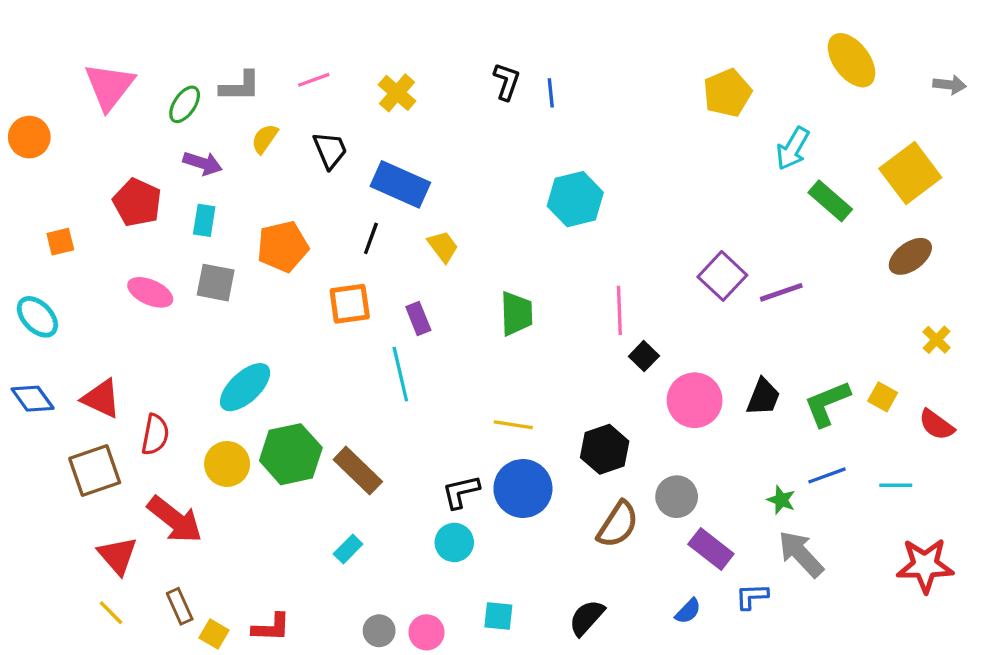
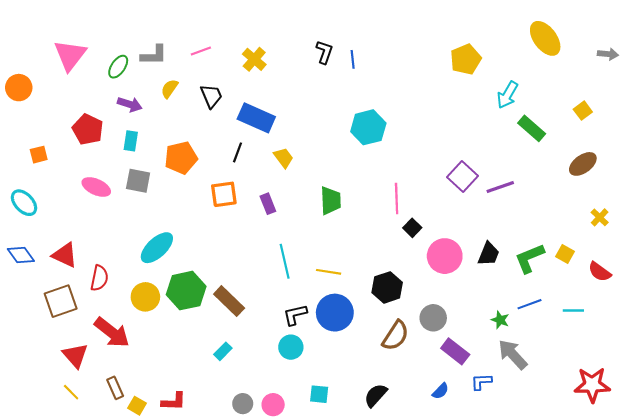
yellow square: (910, 173) -> (583, 111), size x0.5
cyan line: (400, 374) -> (285, 261), moved
red star: (925, 565) -> (592, 385), moved

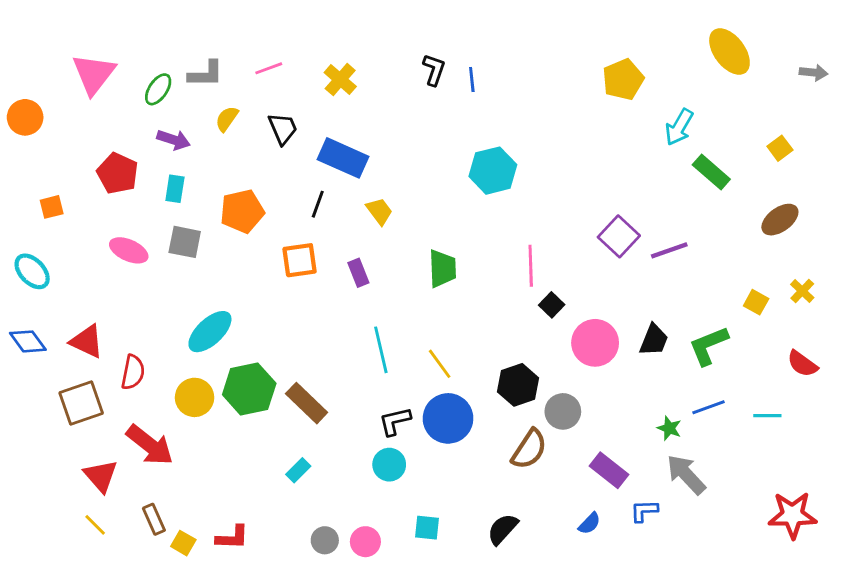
yellow square: (565, 254) -> (756, 302), moved
yellow line: (329, 272) -> (440, 364), turned 45
gray circle: (433, 318) -> (563, 411), moved

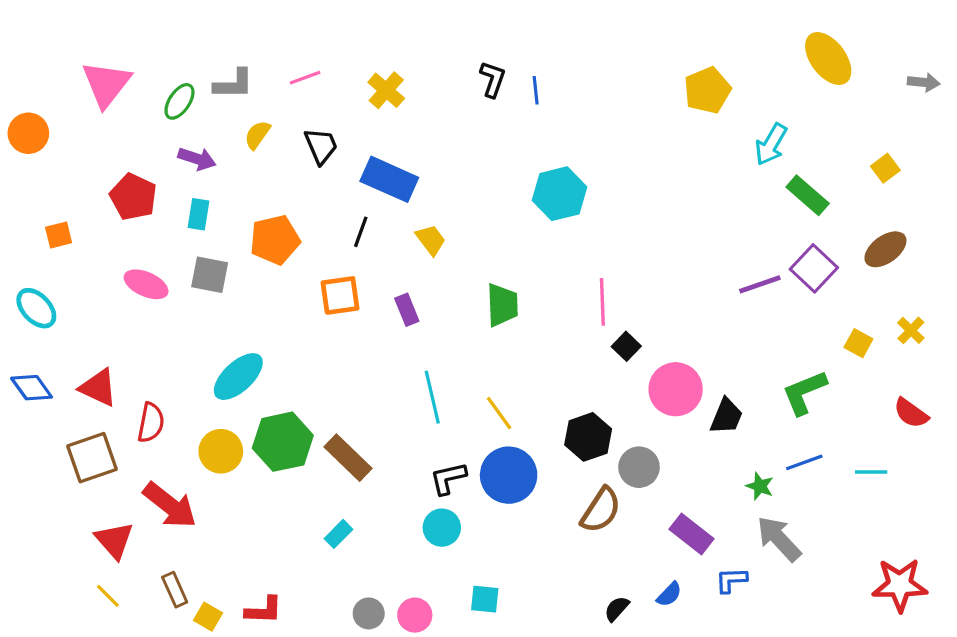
purple square: (619, 236) -> (814, 268), moved
black trapezoid: (654, 340) -> (726, 416), moved
black semicircle: (503, 529) -> (617, 609), moved, size x0.7

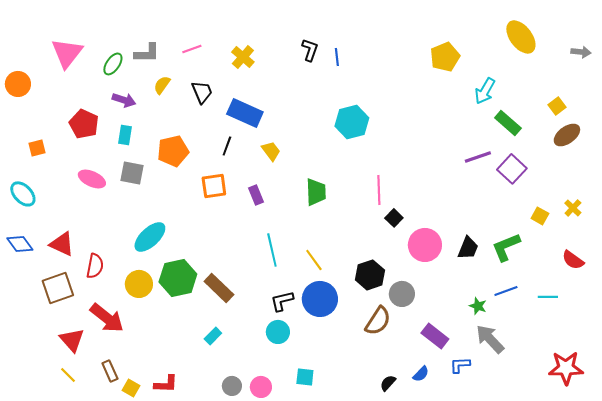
brown ellipse: (885, 249) -> (567, 135), moved
purple line: (760, 284) -> (478, 157), moved
black trapezoid: (726, 416) -> (468, 248), moved

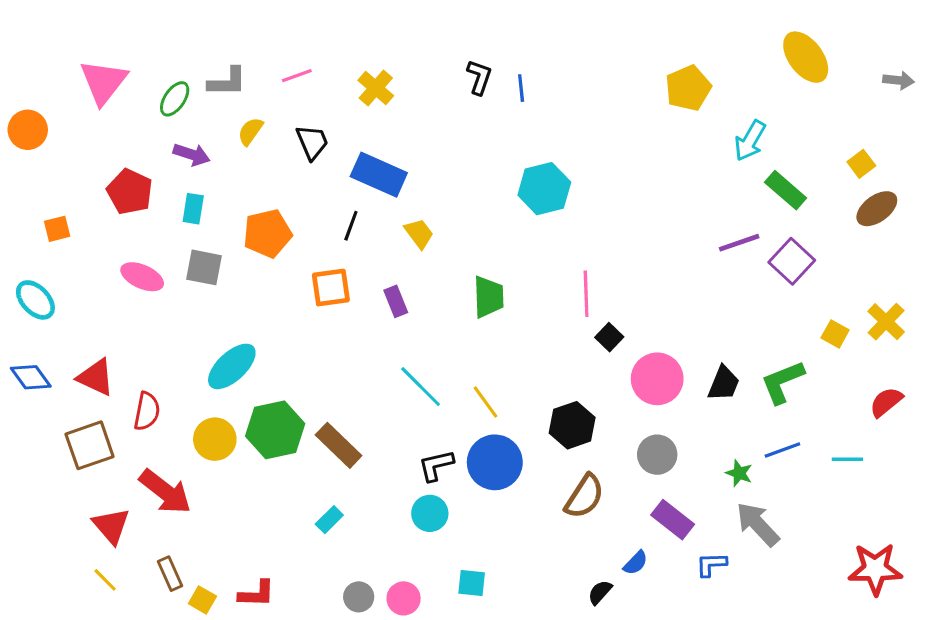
yellow cross: (573, 208) -> (886, 322), size x1.4
cyan line: (272, 250) -> (421, 387), turned -32
red semicircle: (573, 260) -> (886, 402), turned 105
gray circle: (402, 294) -> (657, 455), moved
blue semicircle: (421, 374) -> (636, 563), moved

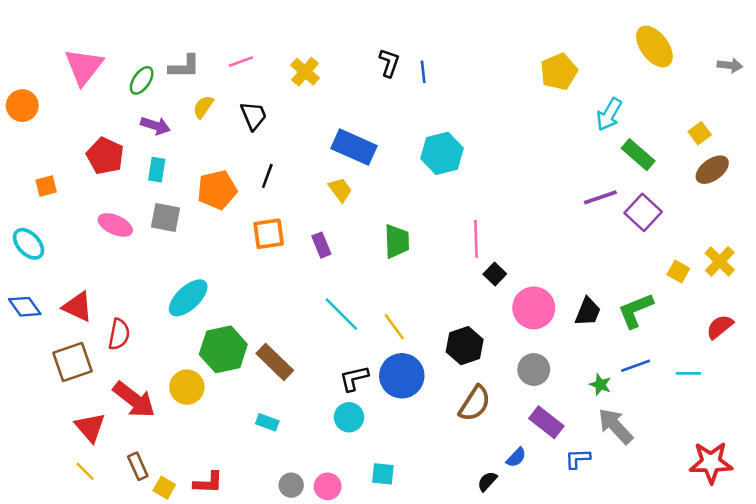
blue rectangle: (379, 175) -> (354, 147), moved
black line: (351, 226) -> (267, 176), moved
yellow circle: (215, 439) -> (187, 387), moved
cyan rectangle: (329, 520) -> (267, 422), turned 65

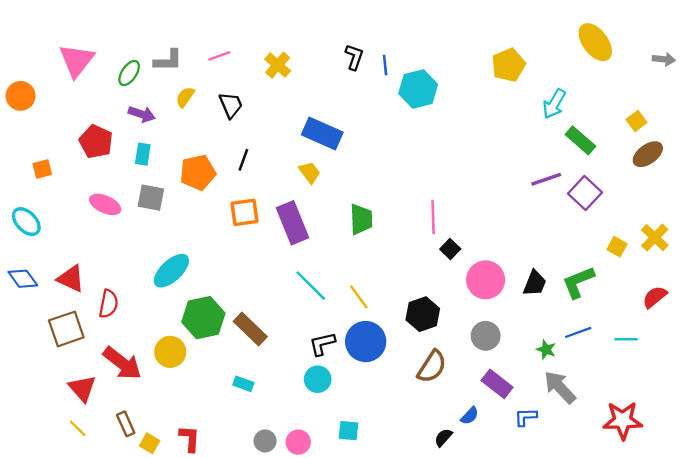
cyan hexagon: (442, 153) -> (418, 89), moved
purple rectangle: (321, 245) -> (293, 223), size x1.8
red star: (711, 463) -> (623, 420), moved
red L-shape: (208, 483) -> (190, 439), turned -88

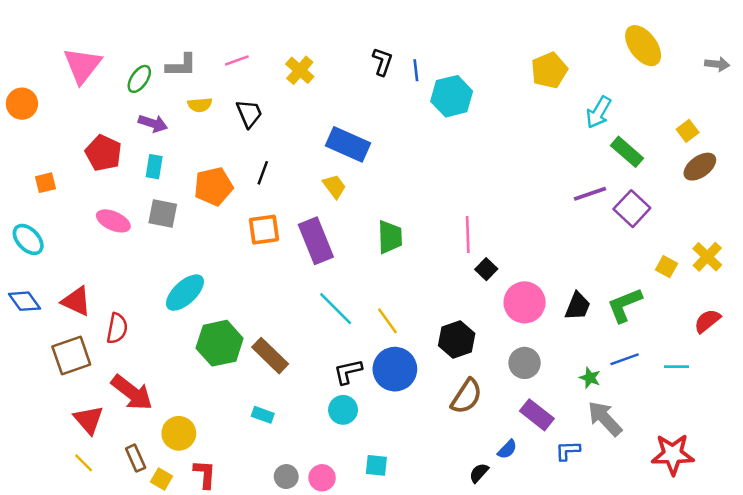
yellow semicircle: (185, 97) -> (200, 105), turned -130
yellow circle: (170, 352) -> (179, 433), moved

